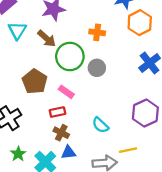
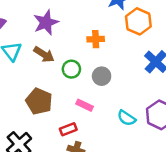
green circle: (70, 57) -> (71, 69), size x0.6
pink rectangle: (66, 92) -> (85, 105), moved
cyan semicircle: (100, 125) -> (127, 118), moved

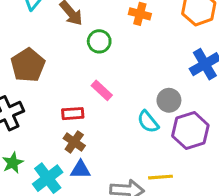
gray circle: (102, 76) -> (169, 100), moved
brown pentagon: (39, 101) -> (28, 65), moved

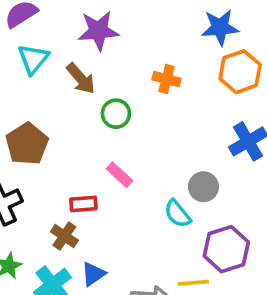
purple hexagon: (190, 131) -> (226, 249), moved
brown cross: (74, 142) -> (64, 236), moved
blue triangle: (80, 170) -> (93, 274), turned -35

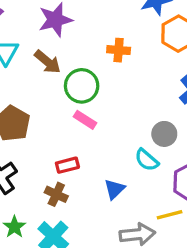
green circle: (116, 114) -> (82, 86), size x1.4
pink rectangle: (119, 175) -> (85, 120), moved
blue triangle: (93, 274) -> (114, 189), moved

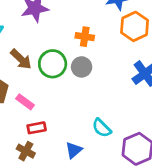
brown arrow: (48, 62) -> (21, 59), moved
pink rectangle: (85, 120) -> (25, 102), moved
gray circle: (164, 134) -> (82, 67), moved

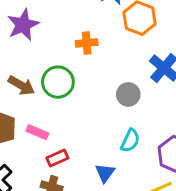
gray circle: (82, 67) -> (128, 94), moved
cyan semicircle: (102, 128) -> (130, 141), turned -96

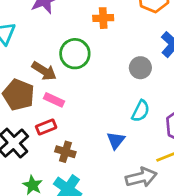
brown arrow: (21, 85) -> (44, 71), moved
red rectangle: (57, 158) -> (46, 127), moved

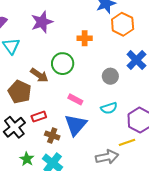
pink rectangle: (54, 100) -> (75, 99), moved
cyan semicircle: (141, 111) -> (109, 108), turned 42
blue triangle: (116, 140) -> (76, 125), moved, size x1.6

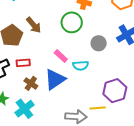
green circle: (63, 64) -> (72, 22), moved
cyan semicircle: (109, 108) -> (81, 66), moved

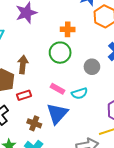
brown arrow: (34, 25) -> (23, 64), turned -120
red rectangle: (23, 63) -> (24, 95), moved

